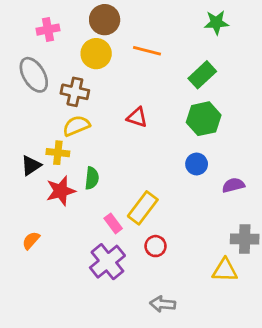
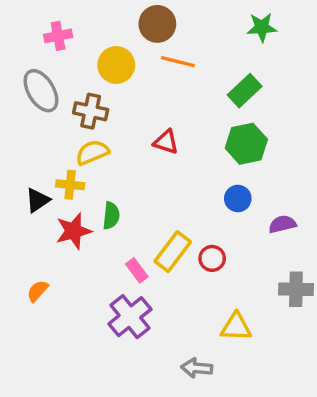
brown circle: (105, 20) -> (157, 24), moved
red circle: (156, 246) -> (212, 258), moved
yellow triangle: (225, 270) -> (236, 327), moved

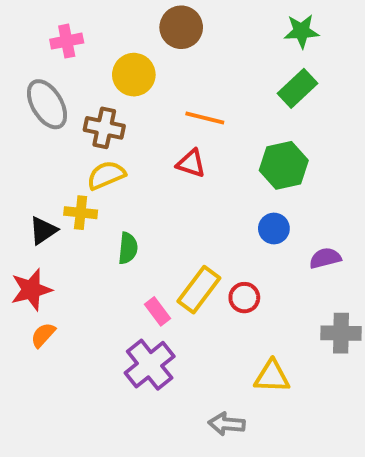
orange line: (178, 62) -> (205, 118), moved
green rectangle: (245, 91) -> (298, 88), moved
red star: (73, 231) -> (31, 290), moved

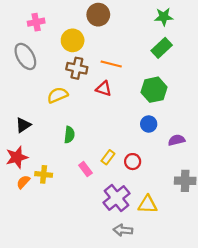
brown cross: (104, 128) -> (77, 68), moved
yellow cross: (81, 213) -> (44, 174), moved
yellow rectangle: (199, 290) -> (108, 157), size x0.6
purple cross: (150, 365) -> (117, 198), moved

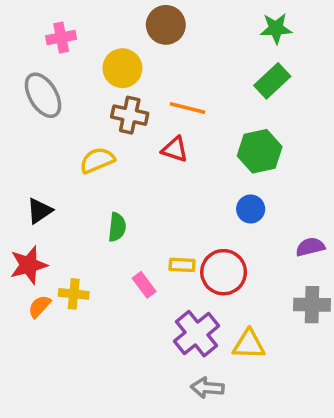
purple semicircle: (177, 140) -> (310, 247), moved
yellow rectangle: (108, 157) -> (182, 265), turned 56
red circle: (133, 162) -> (224, 272), size x1.6

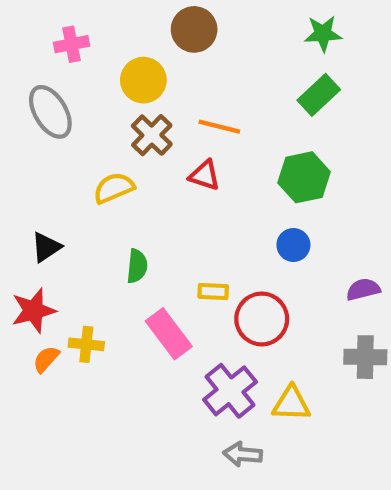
brown cross: (130, 115) -> (152, 135), turned 32
yellow rectangle: (182, 265) -> (213, 291), moved
pink rectangle: (144, 285) -> (169, 334), size x1.6

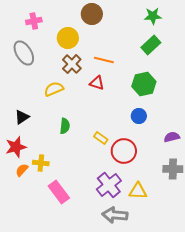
yellow rectangle: (213, 291) -> (101, 138), turned 32
pink rectangle: (169, 334) -> (59, 192), moved
gray arrow: (243, 454) -> (115, 215), size x1.4

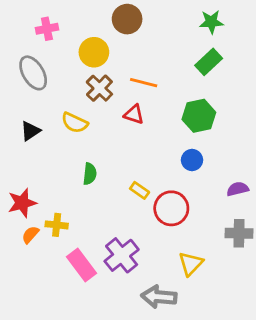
yellow semicircle: (54, 89) -> (75, 123), turned -132
black triangle: (22, 117) -> (30, 131), moved
purple cross: (109, 185) -> (122, 255), moved
yellow triangle: (138, 191) -> (191, 264), turned -48

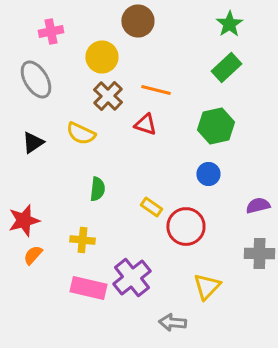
green star: (211, 22) -> (229, 24), turned -30
yellow cross: (57, 225) -> (82, 240), moved
pink rectangle: (81, 265) -> (88, 288), turned -40
gray arrow: (159, 297) -> (172, 322), size x0.7

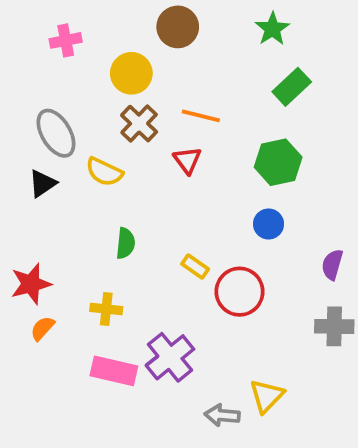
green star: (229, 24) -> (272, 29), moved
gray ellipse: (36, 80) -> (56, 133), moved
red triangle: (145, 124) -> (187, 160), turned 35
purple semicircle: (258, 206) -> (332, 265), turned -60
yellow triangle: (207, 286) -> (267, 396), moved

